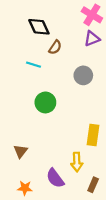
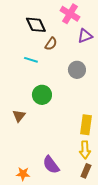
pink cross: (92, 15) -> (70, 14), moved
brown triangle: (21, 151) -> (19, 116), moved
yellow arrow: (77, 162) -> (85, 150), moved

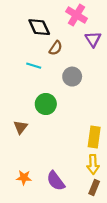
purple triangle: (85, 36) -> (93, 39), turned -42
gray circle: (77, 70) -> (72, 77), moved
orange star: (23, 174) -> (24, 178), moved

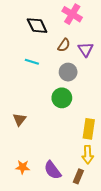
purple triangle: (93, 39) -> (86, 49), moved
brown semicircle: (56, 48) -> (64, 45), moved
green circle: (46, 104) -> (62, 98), moved
brown rectangle: (94, 187) -> (78, 176), moved

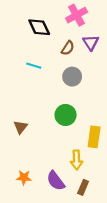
pink cross: (72, 14) -> (77, 15), turned 30
purple triangle: (86, 49) -> (91, 43), moved
green circle: (62, 98) -> (66, 115), moved
yellow arrow: (88, 155) -> (77, 160), moved

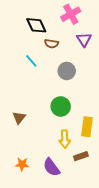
brown semicircle: (68, 48) -> (52, 44), moved, turned 64
cyan line: (34, 66) -> (31, 61), turned 32
yellow arrow: (77, 160) -> (65, 139), moved
brown rectangle: (83, 187) -> (81, 156), moved, turned 48

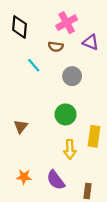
pink cross: (71, 14) -> (67, 23), moved
black diamond: (36, 25) -> (20, 27), moved, turned 30
purple triangle: (84, 40) -> (91, 42), turned -35
brown rectangle: (81, 156) -> (87, 191), moved, turned -64

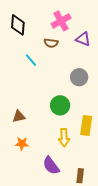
gray circle: (72, 76) -> (79, 77), moved
brown triangle: (21, 126) -> (19, 116), turned 40
orange star: (24, 177) -> (22, 144), moved

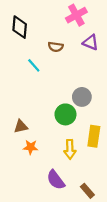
pink cross: (61, 21) -> (76, 15), moved
gray circle: (79, 77) -> (82, 97), moved
orange star: (22, 144) -> (31, 147), moved
brown rectangle: (80, 176) -> (87, 191), turned -48

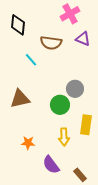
brown semicircle: (56, 47) -> (51, 43), size x1.5
brown triangle: (21, 126) -> (20, 99), moved, size x1.5
orange star: (31, 147) -> (28, 143), moved

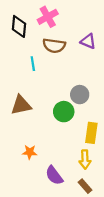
pink cross: (70, 14) -> (48, 17), moved
cyan line: (31, 60) -> (33, 64), turned 32
yellow arrow: (64, 137) -> (85, 160), moved

